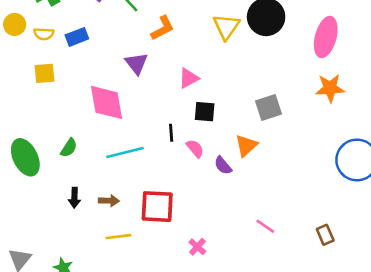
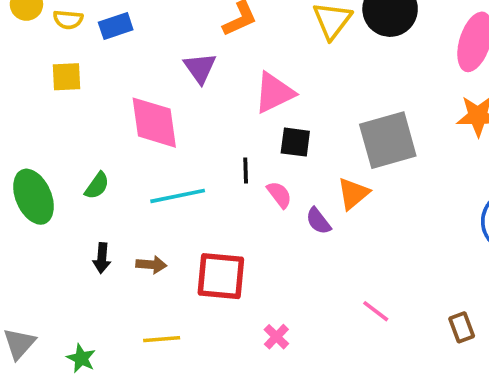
pink triangle: (189, 78) -> (274, 93), size x1.4
gray square: (268, 108) -> (388, 140), size x1.5
yellow line: (118, 237) -> (162, 339), moved

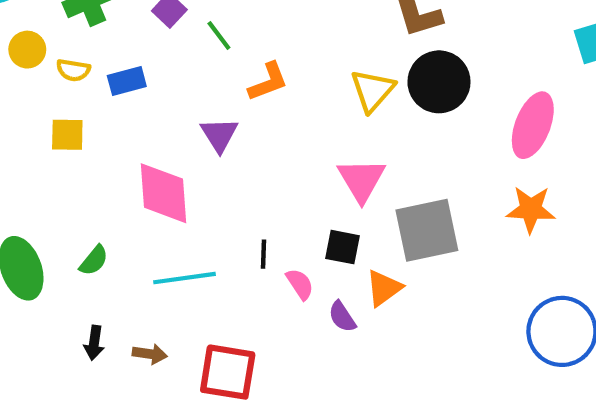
pink triangle: (274, 93) -> (361, 180), moved, turned -39
black square: (295, 142) -> (342, 247), moved

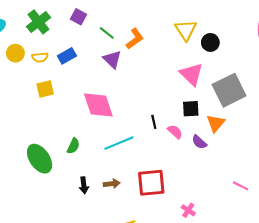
green line: (219, 35) -> (107, 33), moved
black circle: (439, 82) -> (210, 42), moved, size x0.6
purple triangle: (219, 135) -> (112, 59), moved

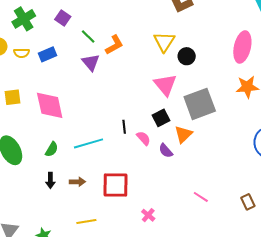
yellow square: (45, 89) -> (12, 97), moved
pink diamond: (98, 105) -> (50, 105), moved
black square: (191, 109) -> (161, 118), turned -30
green semicircle: (73, 146) -> (52, 149), moved

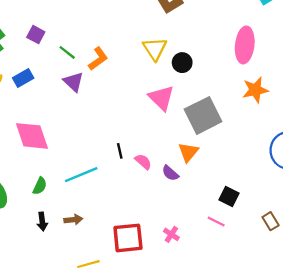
black square: (161, 118) -> (229, 197), moved, turned -30
red square: (116, 185) -> (128, 238), moved
pink cross: (148, 215) -> (171, 234), moved

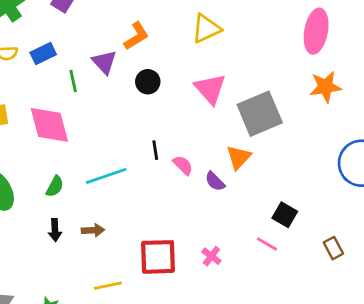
yellow triangle: (155, 49) -> (206, 29), turned 35
green line: (67, 52) -> (73, 81), moved, turned 36
black circle: (182, 63) -> (148, 82), moved

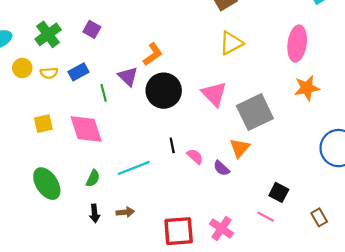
yellow triangle: (206, 29) -> (231, 43), moved
black circle: (148, 82) -> (164, 91), size x1.8
pink cross: (211, 256) -> (221, 229), size x1.5

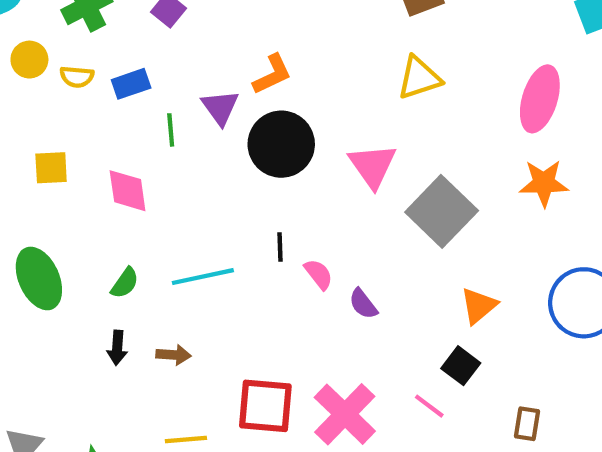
gray square: (255, 112) -> (442, 211), turned -30
pink diamond: (86, 129) -> (128, 191), size x0.7
orange triangle: (240, 148) -> (479, 306), moved
brown rectangle: (319, 217) -> (527, 424), turned 30
pink cross: (221, 229) -> (345, 414), size x1.4

